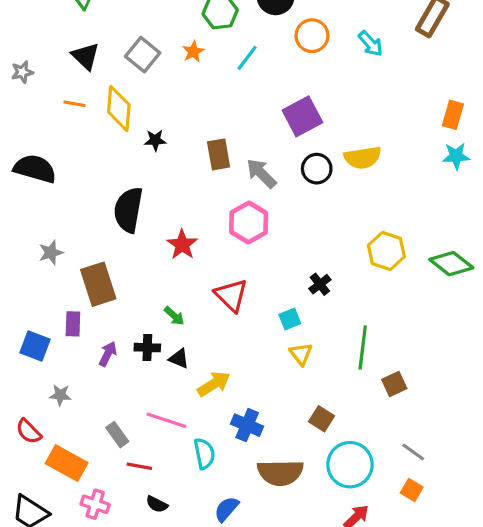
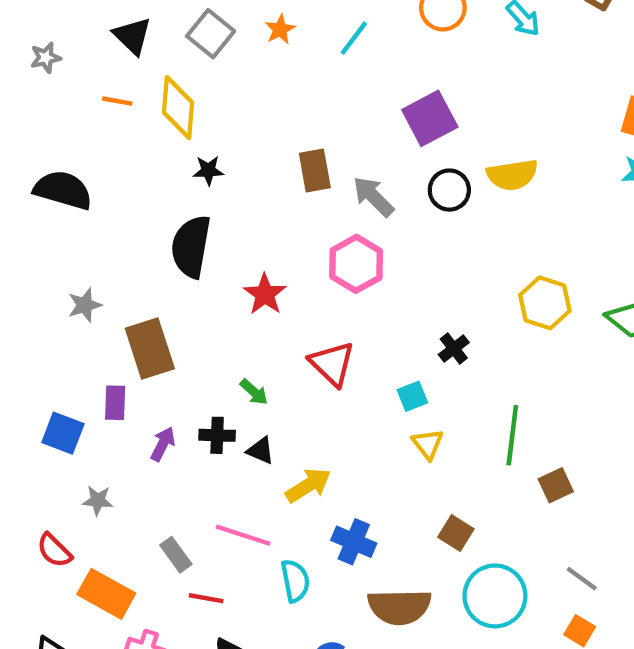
black star: (155, 140) -> (208, 170), moved

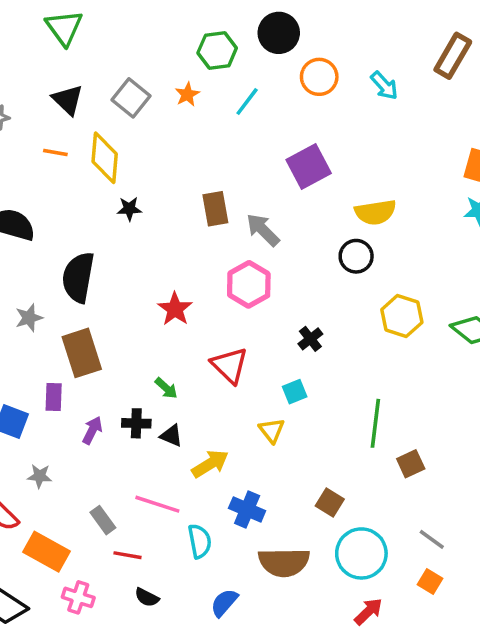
black circle: (449, 190) -> (356, 256), moved
black semicircle: (191, 246) -> (78, 277), moved
black cross: (454, 348) -> (310, 339), moved
yellow triangle: (428, 444) -> (272, 430), moved

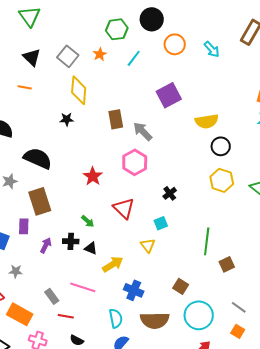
yellow diamond: (105, 158) -> (79, 90), moved
black circle: (356, 256) -> (221, 146), moved
black semicircle: (78, 277) -> (38, 158), turned 104
cyan semicircle: (200, 541) -> (116, 318), moved

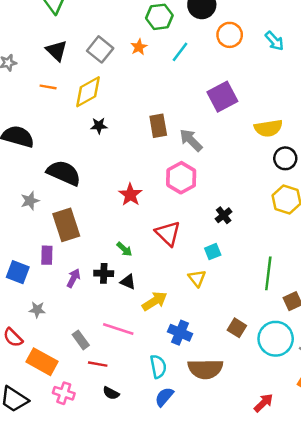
yellow diamond: (79, 90) -> (88, 92), moved, turned 56
cyan circle: (199, 315) -> (276, 339), moved

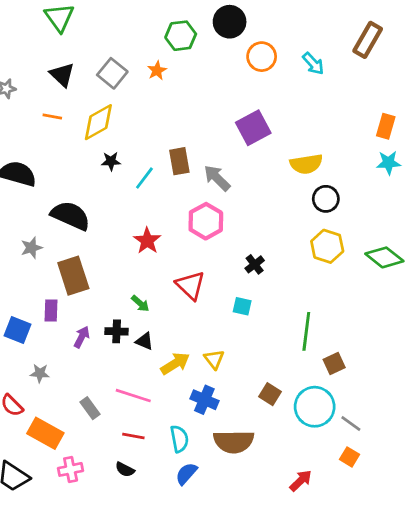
cyan line: (180, 52) -> (144, 178), moved
cyan square: (213, 252) -> (242, 306), turned 35
yellow triangle: (197, 278) -> (214, 359), moved
red line: (98, 364) -> (133, 436), moved
pink cross: (64, 393) -> (71, 469), turned -30

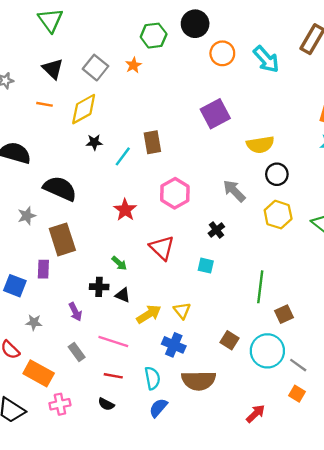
cyan arrow: (313, 64) -> (266, 59), size x1.4
gray arrow: (217, 178) -> (234, 191), moved
purple arrow: (82, 337) -> (75, 312), moved, turned 126

